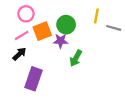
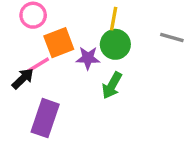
yellow line: (96, 16) -> (114, 19), moved
green circle: (66, 25) -> (115, 44), moved
pink line: (22, 35) -> (38, 65), moved

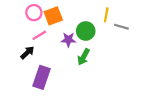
yellow line: (114, 19) -> (106, 15), moved
orange square: (59, 43) -> (53, 16), moved
pink line: (38, 65) -> (39, 35), moved

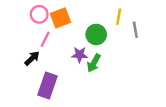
gray line: (121, 27) -> (135, 30), turned 64
pink line: (39, 35) -> (45, 39), turned -32
purple star: (68, 40) -> (80, 55), moved

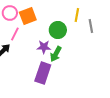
purple rectangle: (47, 86) -> (43, 73), moved

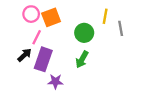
purple star: (44, 47) -> (55, 81), moved
purple rectangle: (43, 73) -> (43, 59), moved

